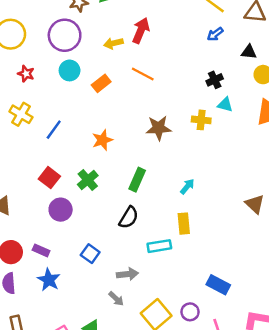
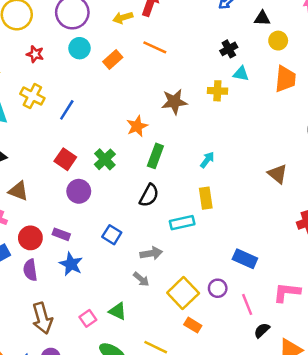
orange star: (102, 140) -> (137, 126), moved

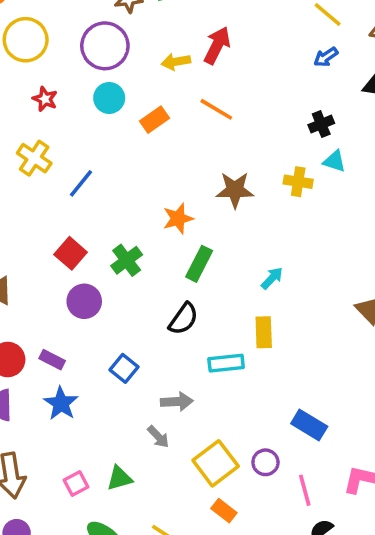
green triangle: (118, 311) -> (119, 478), turned -48

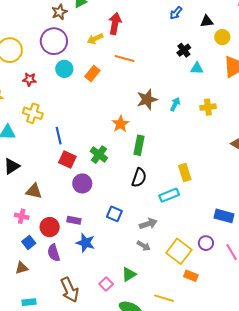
yellow cross: (298, 182) -> (208, 107), moved
blue line: (81, 183) -> (59, 136), moved, turned -36
cyan arrow: (272, 278) -> (175, 104), moved

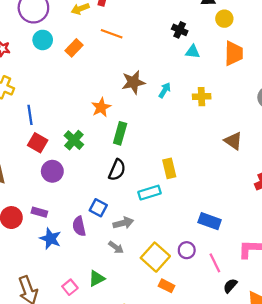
black cross: (184, 50) -> (180, 30), turned -32
blue square: (114, 214) -> (98, 208), moved
purple semicircle: (54, 253) -> (79, 226), moved

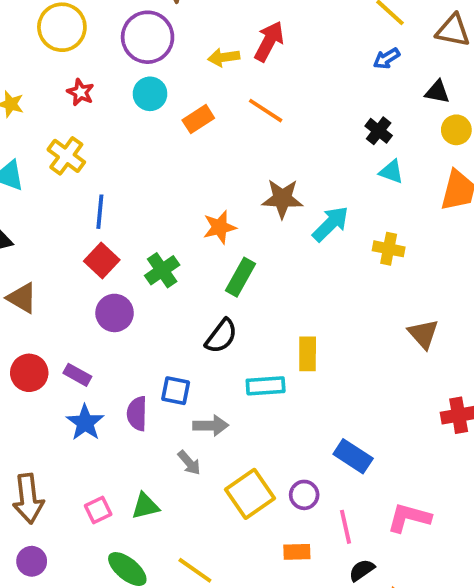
cyan arrow: (165, 90) -> (331, 224), size x1.5
blue square: (98, 208) -> (176, 391), turned -30
orange rectangle: (167, 286) -> (297, 552), moved, turned -42

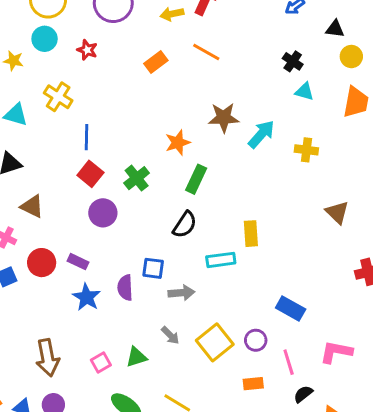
red star: (80, 92) -> (87, 50), moved
cyan circle: (150, 94) -> (45, 39), moved
gray arrow: (189, 463) -> (170, 335), moved

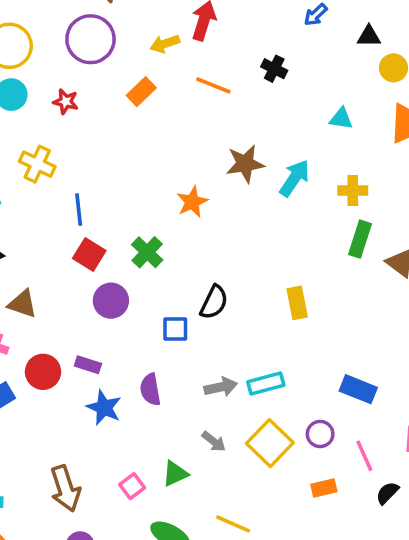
black cross: (293, 61) -> (274, 69), moved
orange rectangle: (156, 62) -> (141, 92), moved
green rectangle: (196, 179) -> (360, 239), moved
cyan rectangle: (221, 260) -> (266, 384), moved
blue square: (153, 268) -> (175, 329), moved

